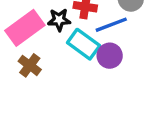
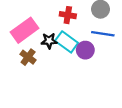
black star: (59, 20) -> (49, 41), moved
blue line: (111, 25) -> (103, 34), moved, turned 30

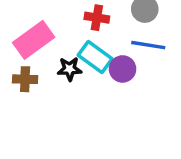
black star: (49, 41) -> (70, 69), moved
brown cross: (28, 57) -> (25, 79), moved, turned -35

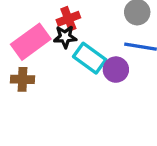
red cross: (97, 18) -> (68, 19), moved, turned -30
black star: (70, 69) -> (65, 37), moved

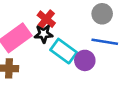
red cross: (68, 19) -> (46, 19), turned -30

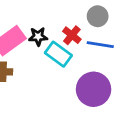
red cross: (46, 19) -> (72, 35), moved
purple circle: (85, 60) -> (94, 89), moved, size x1.6

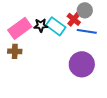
red cross: (72, 35) -> (74, 19), moved
cyan rectangle: (58, 54) -> (56, 26), moved

